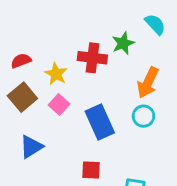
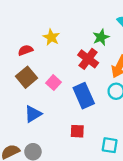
red cross: (92, 58) -> (88, 59), moved, turned 30
yellow star: (56, 74) -> (51, 37), moved

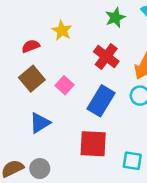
green star: (101, 37) -> (115, 17), moved
blue rectangle: (84, 96) -> (101, 101), turned 55
red square: (77, 131) -> (93, 144), size x1.6

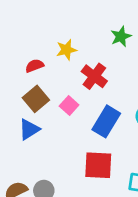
yellow star: (62, 31) -> (66, 50), turned 30
red cross: (106, 57) -> (94, 76), moved
blue triangle: (40, 123) -> (29, 129), moved

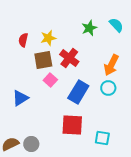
red semicircle: (35, 66) -> (23, 40), moved, turned -56
brown square: (36, 99) -> (43, 60), moved, turned 30

